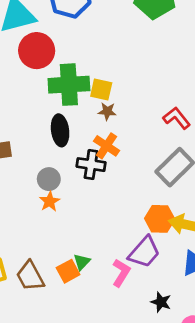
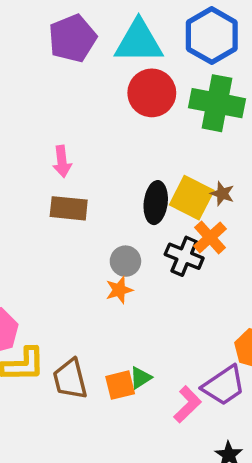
green cross: (69, 85) -> (217, 103), moved
yellow square: (101, 89) -> (192, 198), moved, size x1.4

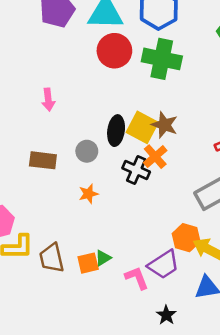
brown star: (222, 194) -> (165, 125), size x1.5
brown rectangle: (69, 208) -> (43, 160), moved
gray circle: (125, 261) -> (87, 151), moved
pink L-shape: (187, 404) -> (137, 278), turned -68

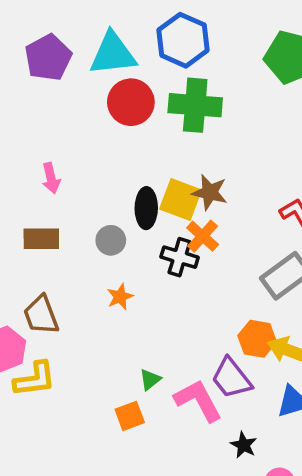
brown rectangle: (43, 160) -> (41, 239), moved
brown trapezoid: (52, 258) -> (41, 315), moved
orange square: (88, 263) -> (130, 416), moved
purple trapezoid: (163, 265) -> (231, 378), turned 92
pink L-shape: (137, 278) -> (198, 400), size x1.4

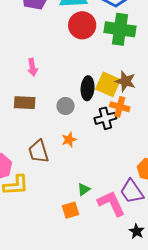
orange cross: (203, 236) -> (120, 107), turned -30
black cross: (180, 257) -> (105, 118), turned -35
brown trapezoid: (41, 315) -> (39, 151), moved

